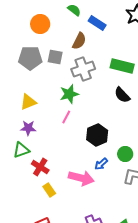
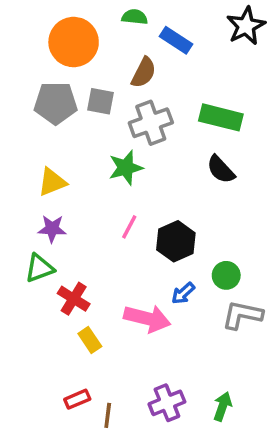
green semicircle: (74, 10) -> (135, 17), turned -32
orange circle: (40, 24) -> (74, 42), size x1.4
pink line: (66, 117) -> (129, 227), moved

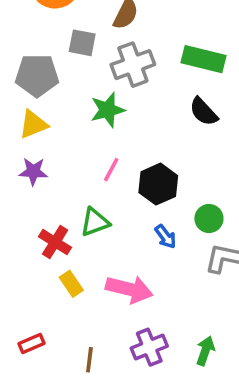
gray pentagon: (56, 103) -> (37, 75), moved
green triangle: (39, 268) -> (95, 222), moved
blue arrow: (183, 293) -> (165, 237), turned -85
pink arrow: (147, 318) -> (129, 289), moved
red rectangle: (77, 399) -> (31, 343), moved

